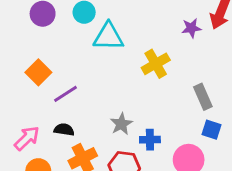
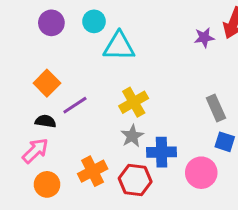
yellow cross: (156, 64) -> (134, 102), moved
black semicircle: (64, 130) -> (46, 121), moved
blue cross: (150, 140) -> (162, 152), size x1.4

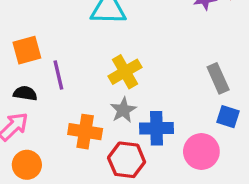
orange square: (47, 83) -> (27, 50), turned 30
purple line: (75, 105) -> (58, 75), turned -70
orange cross: (93, 171) -> (85, 132), moved, turned 36

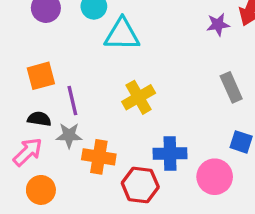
gray rectangle: (218, 78) -> (231, 87), moved
gray star: (123, 110) -> (69, 135), moved, turned 30

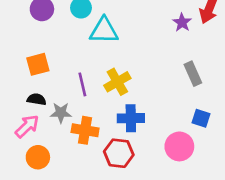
purple star: (218, 25) -> (182, 22), turned -30
purple line: (72, 101) -> (82, 84), moved
blue cross: (170, 154) -> (131, 118), moved

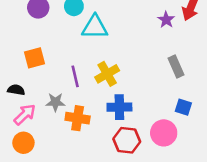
black semicircle: (37, 99) -> (16, 90), moved
red hexagon: (119, 153) -> (127, 140), moved
orange circle: (38, 157) -> (23, 143), moved

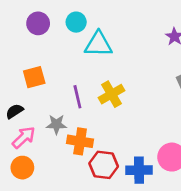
black semicircle: (16, 90) -> (15, 111), turned -42
blue cross: (119, 107) -> (139, 170), moved
red hexagon: (127, 140) -> (104, 165), moved

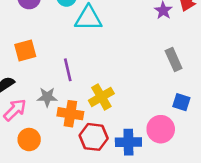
yellow cross: (111, 94) -> (101, 97), moved
orange circle: (22, 168) -> (29, 140), moved

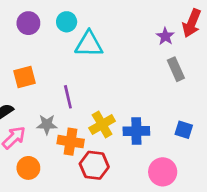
gray rectangle: (174, 60) -> (176, 69), moved
pink circle: (161, 129) -> (163, 172), moved
blue cross: (128, 142) -> (136, 131), moved

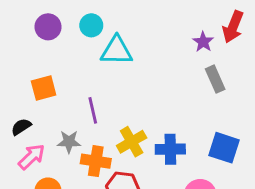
blue square: (184, 130) -> (224, 148), size x1.5

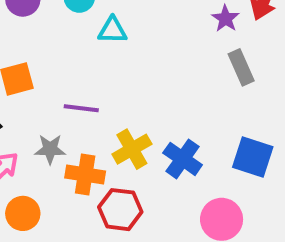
cyan triangle: (117, 51) -> (112, 30), size x0.7
purple line: (93, 110) -> (81, 108), turned -70
blue cross: (170, 149) -> (183, 159), turned 36

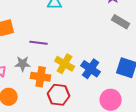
gray rectangle: (241, 67) -> (121, 22), turned -36
yellow cross: (132, 149) -> (65, 64), turned -30

